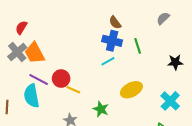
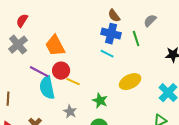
gray semicircle: (163, 18) -> (150, 21), moved
orange trapezoid: (35, 53) -> (55, 46), moved
cyan line: (108, 61) -> (107, 54), turned 56
cyan semicircle: (32, 96) -> (47, 88), moved

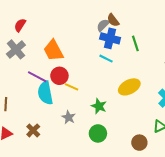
gray semicircle: (150, 21) -> (103, 25), moved

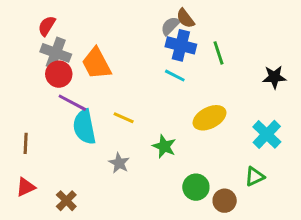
gray cross: (16, 49) -> (56, 53), moved, turned -30
red circle: (59, 76) -> (59, 74), moved
brown cross: (33, 130) -> (66, 201), moved
green circle: (98, 133) -> (196, 187), moved

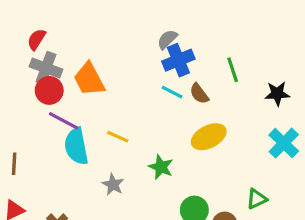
brown semicircle: (185, 18) -> (199, 94), moved
blue cross: (181, 45) -> (178, 60), turned -36
green line: (219, 53) -> (233, 70), moved
cyan cross: (267, 134) -> (284, 143), moved

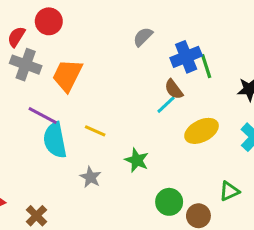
blue cross: (178, 60) -> (186, 57), moved
orange trapezoid: (89, 79) -> (67, 75), turned 54
red circle: (49, 90) -> (49, 21), moved
cyan line: (172, 92) -> (166, 105), moved, turned -70
yellow ellipse: (209, 137) -> (202, 131), moved

